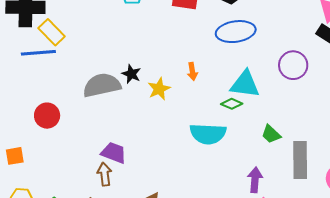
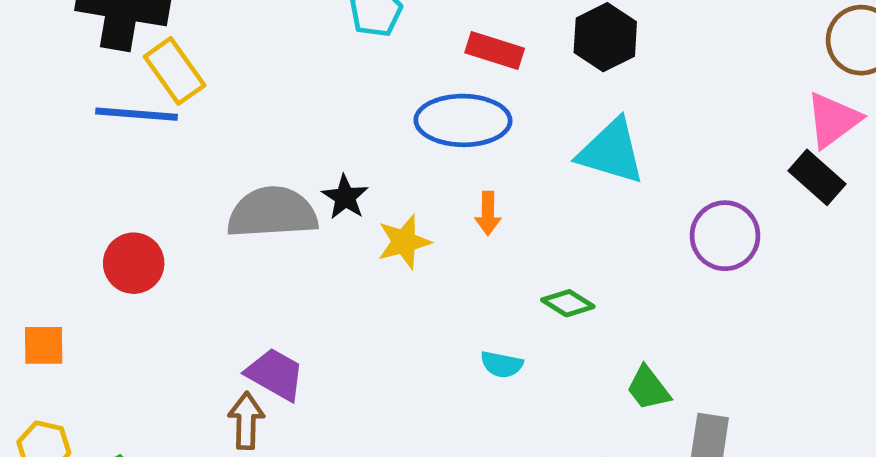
blue ellipse: (236, 32) -> (463, 120), moved
cyan triangle: (245, 84) -> (611, 152), moved
cyan semicircle: (208, 134) -> (502, 364), size x0.5

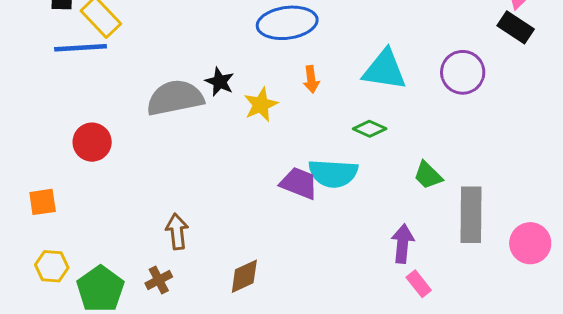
cyan triangle: (611, 152) -> (385, 70), moved
cyan semicircle: (502, 364) -> (333, 173), size x1.8
purple trapezoid: (275, 374) -> (299, 183), moved

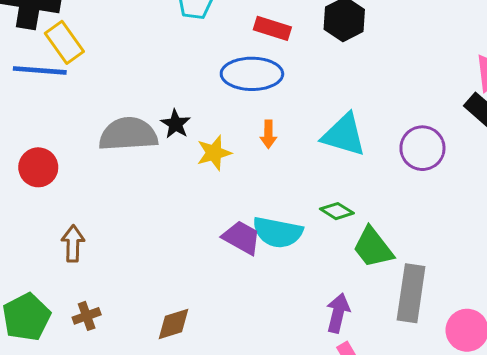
green diamond: (370, 129) -> (337, 211), moved
green trapezoid: (428, 175) -> (373, 247), size x1.4
brown arrow: (177, 231) -> (73, 244), moved

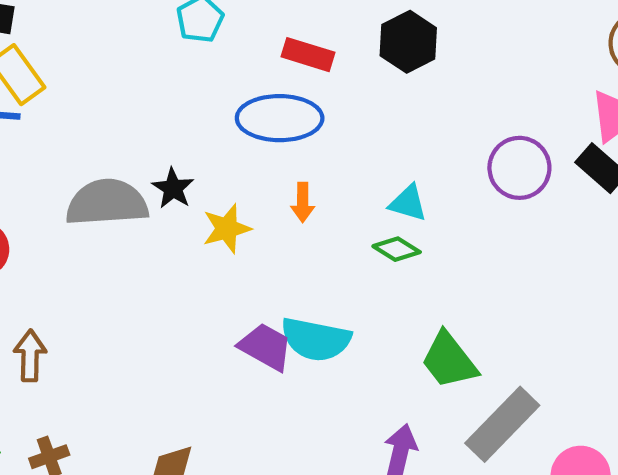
cyan triangle: (344, 135) -> (408, 203), size x0.6
purple circle: (422, 148) -> (519, 168), moved
green diamond: (337, 211) -> (397, 249), moved
gray rectangle: (411, 293) -> (502, 424), turned 36

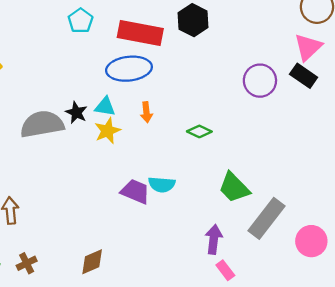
red rectangle: (308, 55) -> (140, 33), size x1.6
cyan triangle: (408, 203) -> (105, 107), moved
cyan semicircle: (316, 339) -> (162, 184), size x0.7

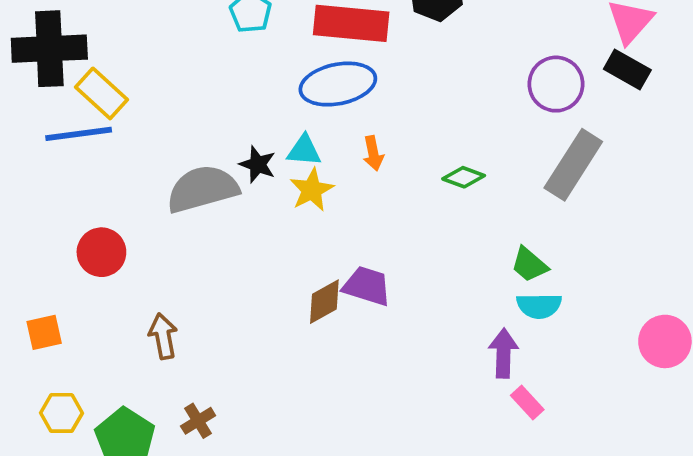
cyan semicircle: (162, 184) -> (539, 306), moved
green trapezoid: (234, 188) -> (529, 265), size x0.7
gray rectangle: (266, 218) -> (573, 165), moved
brown diamond: (92, 262) -> (324, 302), moved

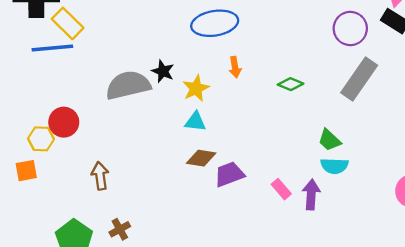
cyan triangle: (304, 150) -> (195, 122), moved
purple trapezoid: (367, 286) -> (229, 174), moved, turned -40
brown diamond: (324, 302) -> (201, 158), turned 36
pink rectangle: (527, 403) -> (281, 189), moved
yellow hexagon: (61, 413) -> (41, 139), moved

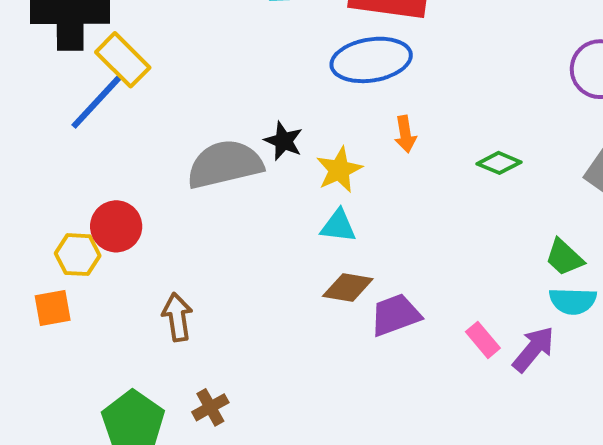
blue line: (52, 48) -> (97, 101), turned -42
purple arrow: (311, 194) -> (533, 349), turned 36

